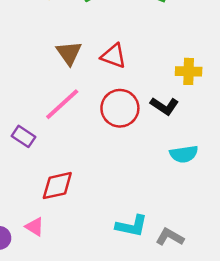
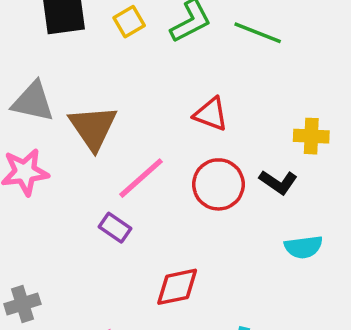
brown triangle: (69, 53) -> (93, 127), moved, size x1.4
purple rectangle: (24, 136) -> (115, 228), moved
red diamond: (57, 186) -> (177, 287), moved

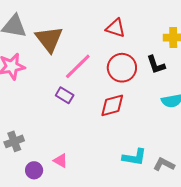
black L-shape: (278, 182) -> (156, 65), turned 40
red diamond: (177, 287) -> (112, 105), moved

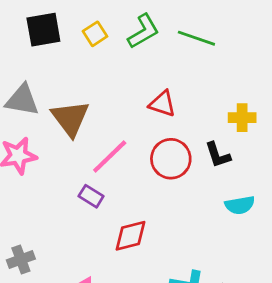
red diamond: (112, 105) -> (131, 236), moved

